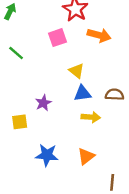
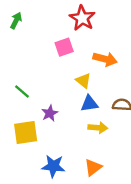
orange arrow: (99, 35) -> (105, 59), moved
green line: (16, 53) -> (22, 92), moved
yellow square: (20, 122) -> (26, 132), size x1.5

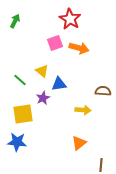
orange arrow: (105, 59) -> (79, 48), moved
yellow triangle: (83, 81) -> (42, 71), moved
blue triangle: (89, 104) -> (59, 84), moved
blue star: (53, 166) -> (17, 142), moved

